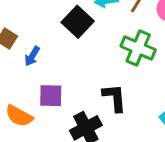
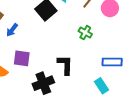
green cross: (138, 48) -> (85, 33), size x0.6

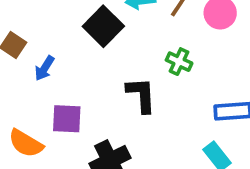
black L-shape: (65, 65) -> (141, 95), moved

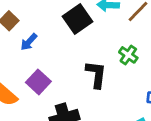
purple square: (67, 119) -> (38, 82), turned 30

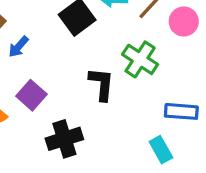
green cross: (128, 55) -> (140, 59), size x1.5

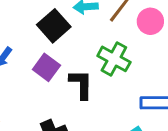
purple square: (31, 95) -> (46, 67), moved

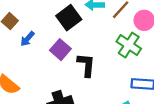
green cross: (114, 59) -> (129, 45), moved

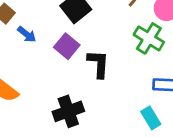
blue arrow: (27, 39) -> (27, 34), turned -91

